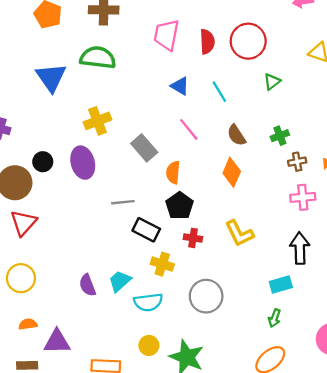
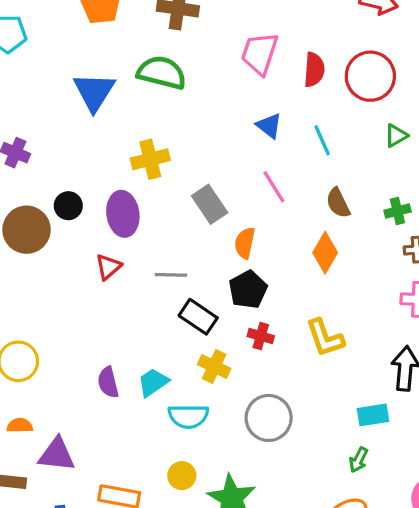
red triangle: (23, 223) -> (108, 267), moved, size x0.7

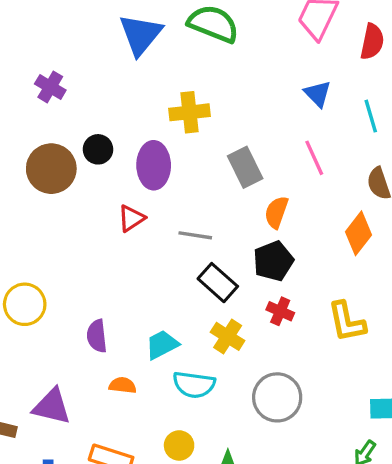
purple semicircle: (108, 382) -> (97, 336), moved
orange semicircle: (20, 426) -> (123, 385), moved

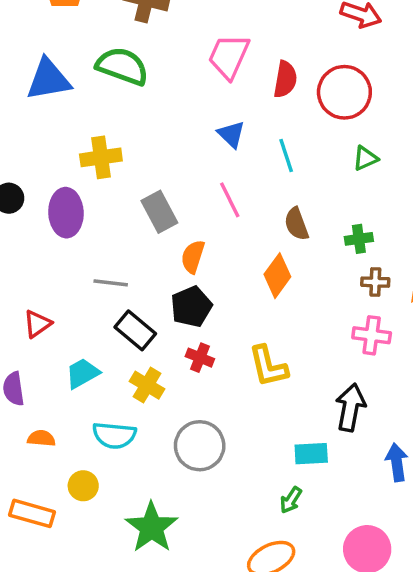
blue triangle: (141, 34) -> (48, 79), turned 42
red triangle: (131, 218) -> (37, 324), moved
cyan trapezoid: (162, 345) -> (83, 373), moved
yellow circle: (179, 445) -> (83, 486), moved

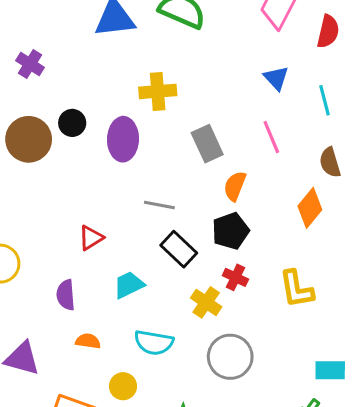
yellow cross: (147, 385) -> (206, 302), moved

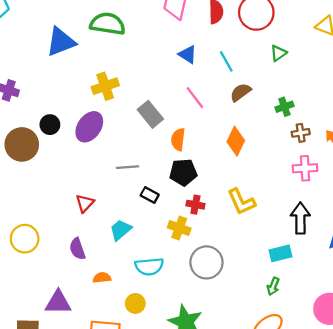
purple ellipse: (123, 139) -> (89, 127), turned 48
brown semicircle: (330, 162) -> (241, 92), moved, turned 85
black pentagon: (231, 231) -> (183, 172), turned 30
black rectangle: (179, 249) -> (150, 195), size x0.7

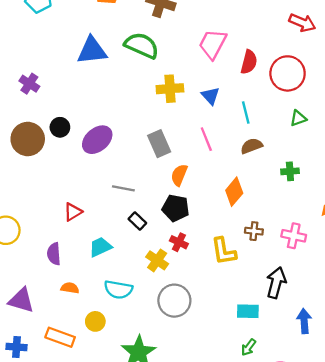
yellow cross: (105, 86) -> (170, 89), moved
brown cross: (301, 133) -> (254, 231), moved
green arrow: (273, 286) -> (249, 347), moved

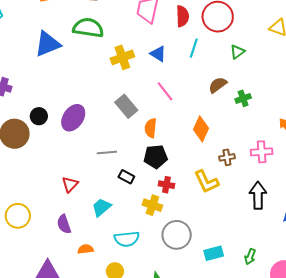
cyan line: (246, 112) -> (194, 48), moved, turned 48
brown semicircle: (252, 146) -> (218, 85), moved
cyan rectangle: (248, 311) -> (214, 253), moved

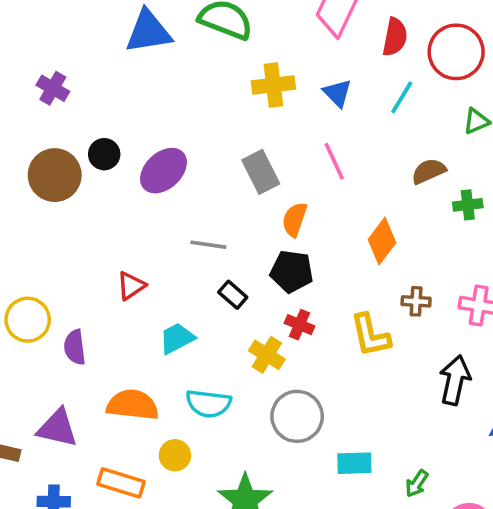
purple semicircle: (64, 224) -> (75, 347), moved
orange semicircle: (86, 249) -> (133, 405), size x1.8

